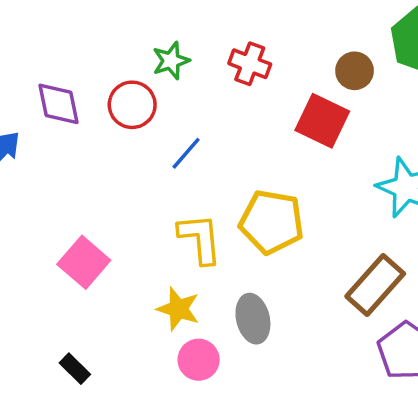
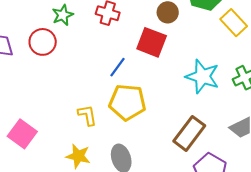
blue line: (186, 153) -> (117, 67), moved
yellow L-shape: (200, 239) -> (87, 115), size x0.7

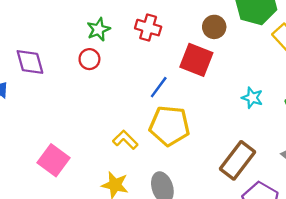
red circle: (43, 42) -> (89, 59), moved, size x0.7
cyan star: (202, 77) -> (252, 98), size x0.6
yellow L-shape: (87, 115) -> (125, 140), turned -35

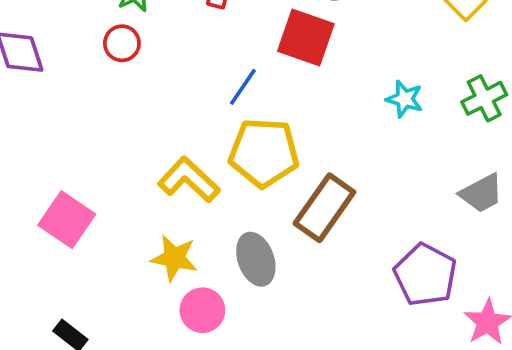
yellow L-shape: (125, 140) -> (189, 180), size x1.4
brown rectangle: (238, 160) -> (324, 208), moved

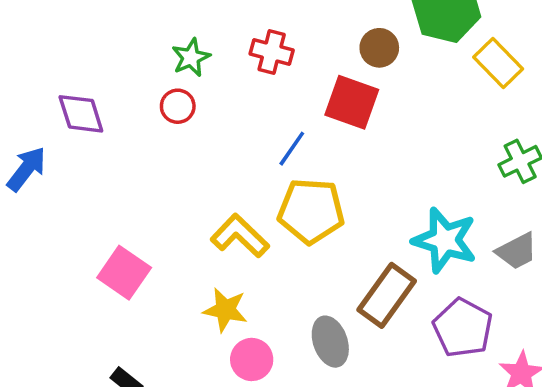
cyan star: (405, 99) -> (445, 240), moved, size x1.8
brown rectangle: (324, 208) -> (387, 295), moved
gray ellipse: (256, 259) -> (330, 342), moved

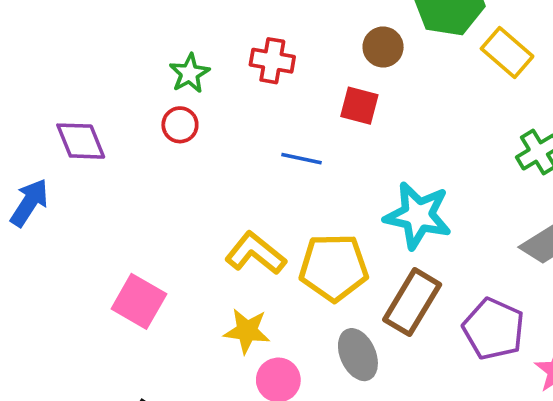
red square: (352, 102) -> (359, 106), size x0.7
blue line: (292, 149) -> (301, 159), turned 72
yellow pentagon: (311, 211) -> (334, 267), moved
cyan star: (445, 240) -> (418, 215), moved

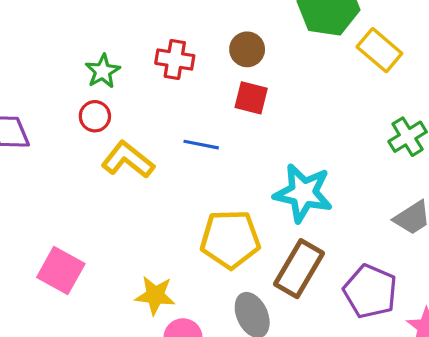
brown circle: (383, 47) -> (247, 49), moved
yellow L-shape: (255, 253) -> (128, 160), moved

